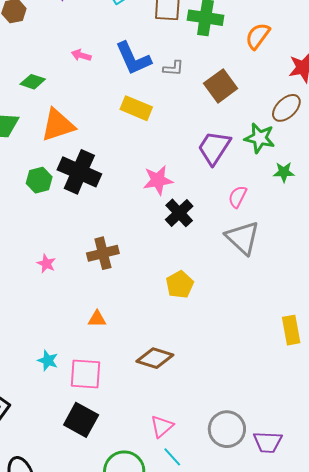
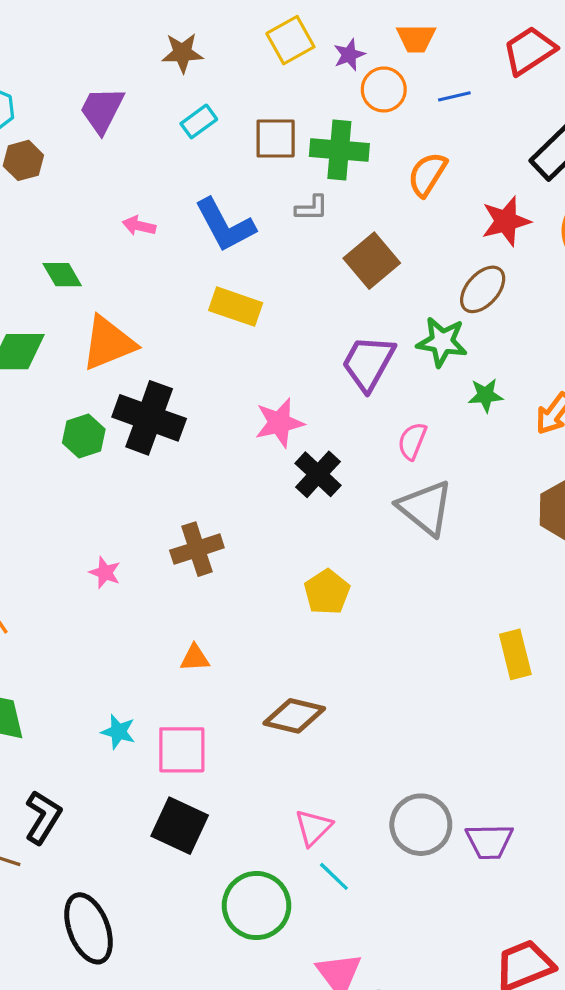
gray L-shape: (173, 68) -> (312, 208), moved
green diamond: (33, 82) -> (62, 275), turned 45

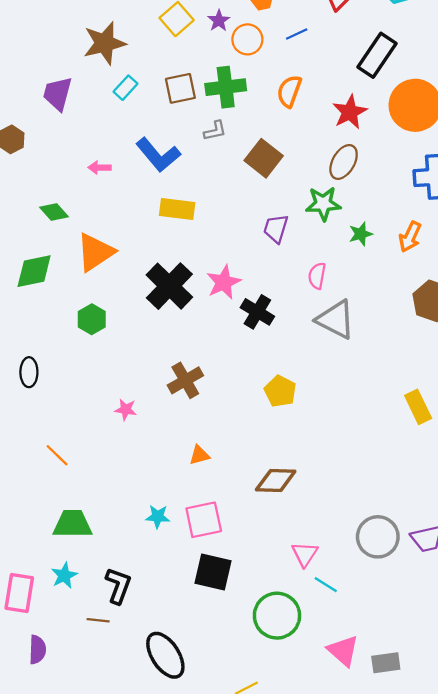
brown star: (182, 53) -> (105, 43), size x1.5
purple trapezoid: (368, 363) -> (276, 229), size x0.7
black cross: (149, 418) -> (169, 286), moved, turned 36

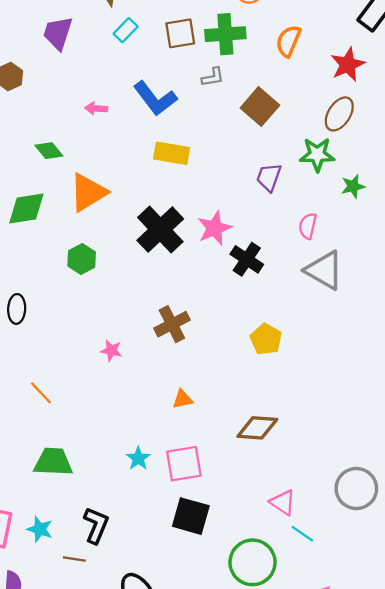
cyan star: (158, 517) -> (138, 458), turned 30
pink triangle: (305, 554) -> (283, 502), turned -32
cyan star: (64, 575) -> (40, 529), moved, turned -30

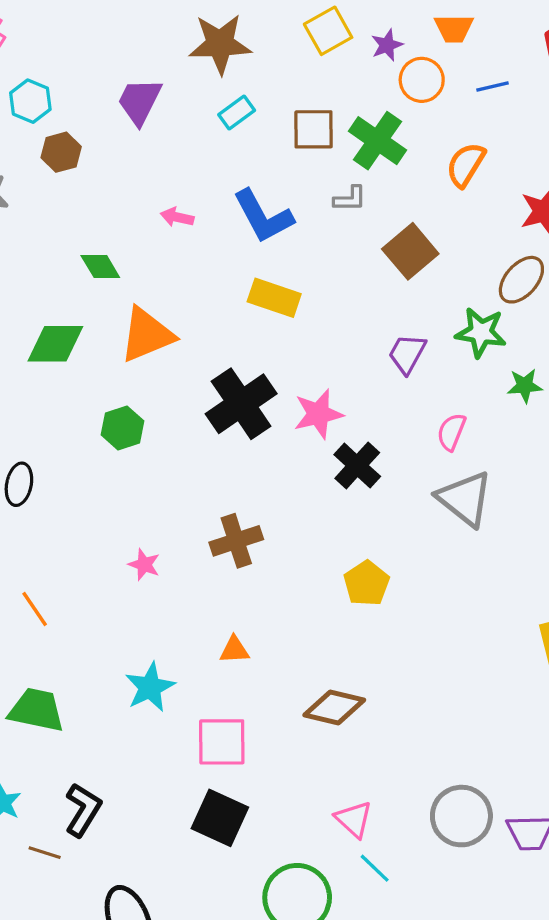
green cross: (225, 34) -> (377, 141), turned 30
cyan star: (138, 458) -> (150, 687), moved, size x1.4

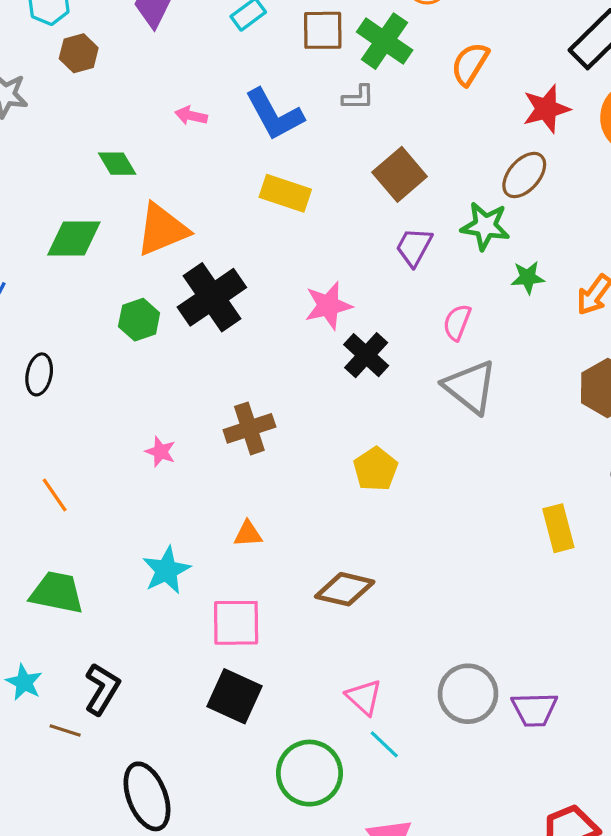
brown square: (410, 251) -> (400, 174), moved
black cross: (241, 404) -> (212, 297), moved

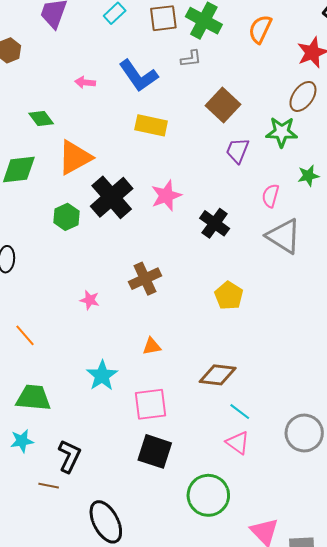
green star: (528, 277) -> (308, 176), moved
pink star: (328, 306) -> (166, 196), moved
cyan star: (24, 682) -> (22, 441), moved, turned -30
cyan line: (384, 744) -> (240, 412), moved

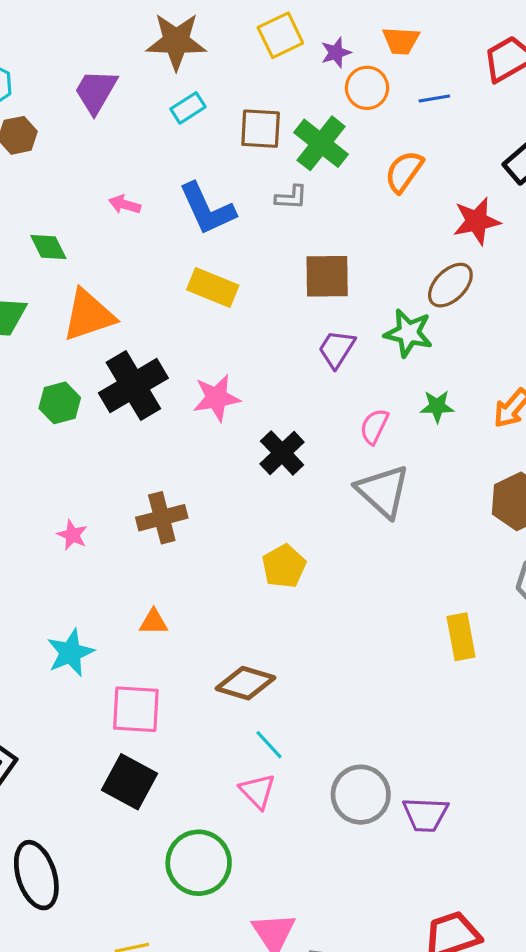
brown square: (223, 105) -> (327, 276), turned 36

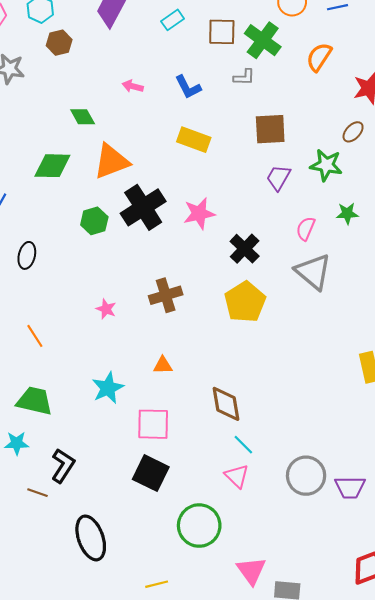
blue L-shape: (207, 209) -> (188, 87), size x0.7
brown ellipse: (450, 285) -> (353, 132), size x0.7
yellow pentagon: (284, 566) -> (245, 302), moved, size x1.4
brown diamond: (246, 683) -> (226, 404), turned 66

